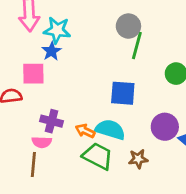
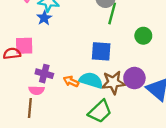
pink square: (33, 74) -> (24, 46), moved
green trapezoid: (98, 156) -> (100, 111), moved, turned 110
brown star: (138, 159) -> (113, 82), moved, size x1.5

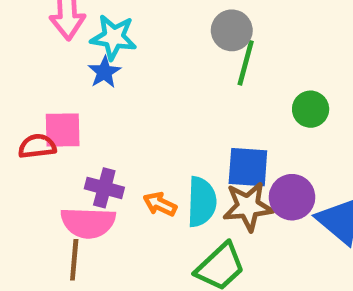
blue square: (101, 51) -> (248, 167), moved
cyan semicircle: (91, 80) -> (202, 202), turned 75
pink semicircle: (36, 90) -> (88, 223), size x1.6

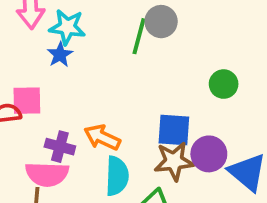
green line: (246, 63) -> (139, 36), moved
cyan semicircle: (202, 202) -> (117, 176), moved
orange arrow: (160, 204) -> (102, 137), moved, size x1.4

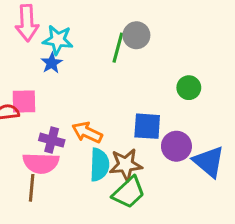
brown star: (174, 161) -> (126, 165), moved

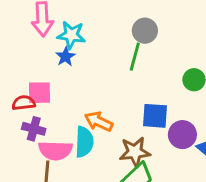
green line: (118, 48) -> (135, 57), moved
purple cross: (52, 140) -> (34, 129), moved
cyan semicircle: (99, 165) -> (84, 142), moved

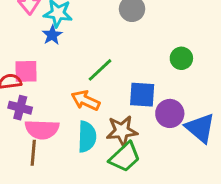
green line: (135, 57) -> (100, 70), moved, turned 32
cyan semicircle: (84, 142) -> (87, 137), moved

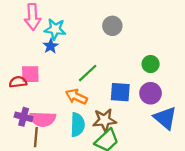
purple cross: (20, 108) -> (24, 117), moved
purple circle: (170, 113) -> (151, 93), moved

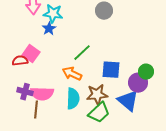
green circle: (151, 64) -> (146, 72), moved
pink square: (30, 74) -> (31, 54), turned 36
purple circle: (151, 93) -> (138, 83), moved
blue triangle: (165, 118) -> (128, 101), moved

